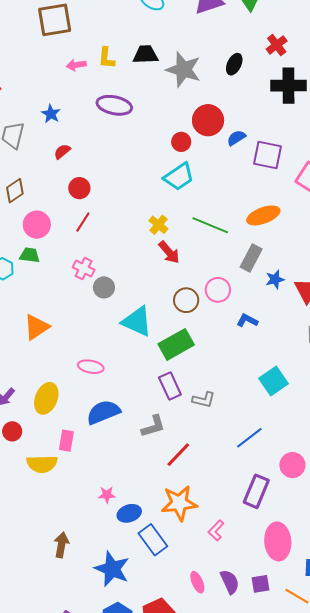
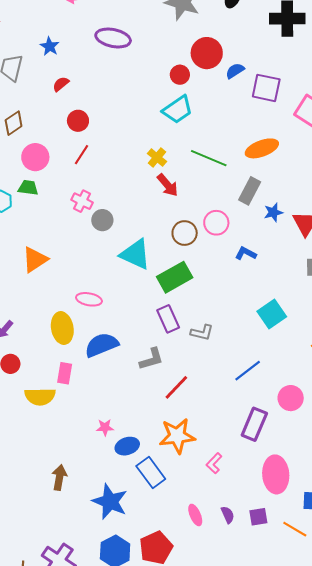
yellow ellipse: (46, 398) -> (62, 328), moved, turned -32
purple semicircle: (230, 582) -> (228, 515), size x0.7

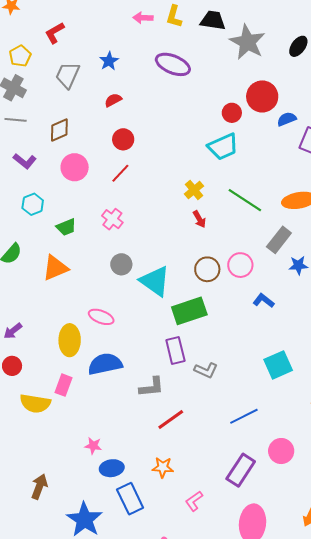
red arrow: (168, 185) -> (199, 219), size x0.7
green trapezoid: (28, 188) -> (66, 227), moved, turned 140
gray circle: (102, 220) -> (121, 264), moved
orange star: (177, 436) -> (163, 467), size x0.6

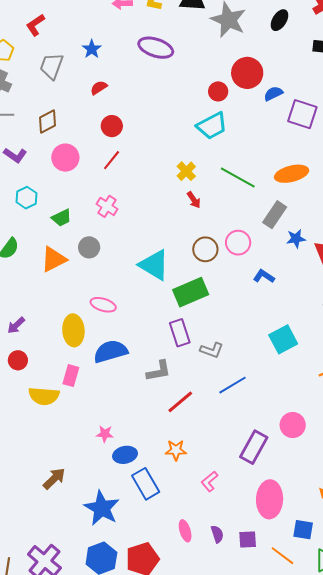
gray circle: (121, 264) -> (89, 247), moved
blue line: (244, 416) -> (233, 385), moved
brown arrow: (39, 487) -> (54, 479), turned 30

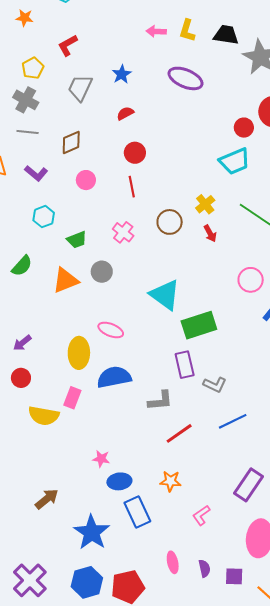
pink circle: (65, 158) -> (86, 180), size x0.7
red line: (112, 160) -> (132, 187), turned -55
brown circle: (205, 249) -> (170, 222), moved

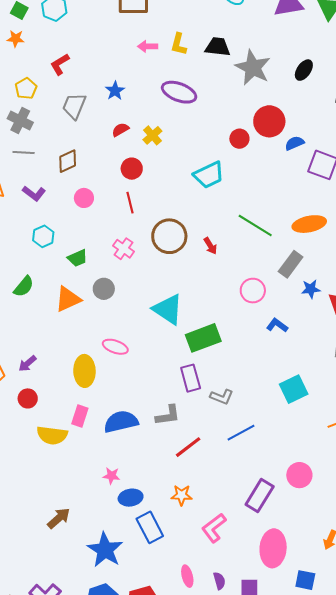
cyan trapezoid: (235, 161) -> (209, 175), moved
yellow cross: (205, 204) -> (152, 135), moved
brown circle: (170, 222) -> (169, 236), size x1.4
blue semicircle: (114, 377) -> (121, 422), moved
pink L-shape: (201, 515) -> (214, 528), size x1.4

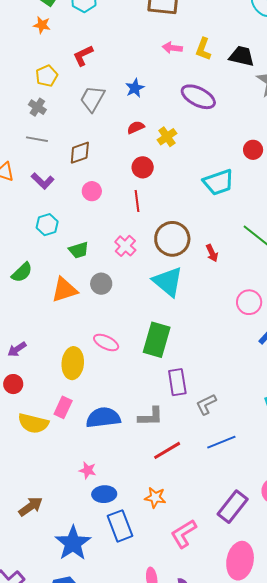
gray cross: (20, 121) -> (37, 107), size x0.7
cyan triangle: (168, 309) -> (168, 282), moved
green rectangle: (203, 338) -> (157, 340), moved, turned -60
gray L-shape: (222, 397) -> (206, 404), turned 125

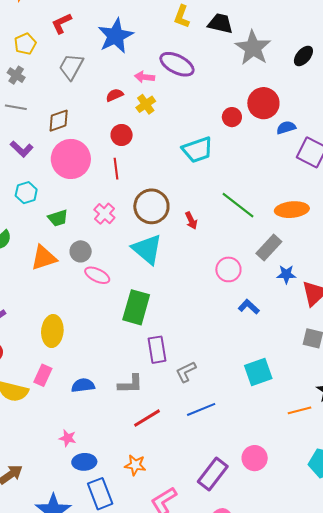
pink arrow: (172, 48) -> (145, 77), moved
blue star: (135, 88) -> (116, 36), moved, size x1.8
pink circle: (92, 191) -> (71, 159), size x2.0
pink ellipse: (106, 342) -> (97, 275), moved
blue semicircle: (103, 418) -> (83, 385), size x0.7

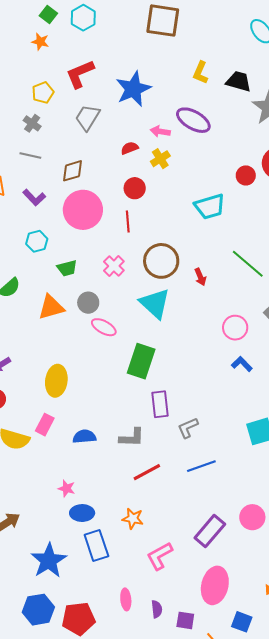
red L-shape: (61, 23) -> (80, 74), size x1.4
blue L-shape: (249, 307) -> (242, 364), moved

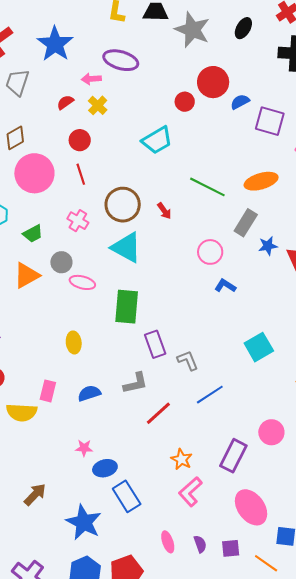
yellow ellipse: (56, 381) -> (74, 342), moved, size x0.7
gray L-shape: (188, 428) -> (188, 360), turned 105
orange star: (133, 519) -> (181, 459), moved, turned 30
pink ellipse: (215, 585) -> (251, 507), turned -36

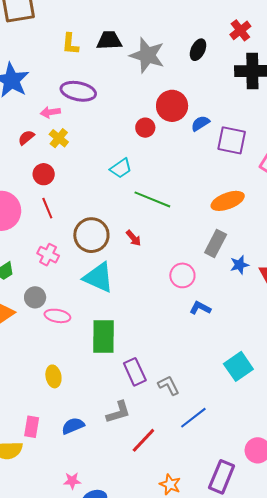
cyan trapezoid: (157, 140) -> (121, 168), size x0.7
green line: (207, 187) -> (152, 199), moved

